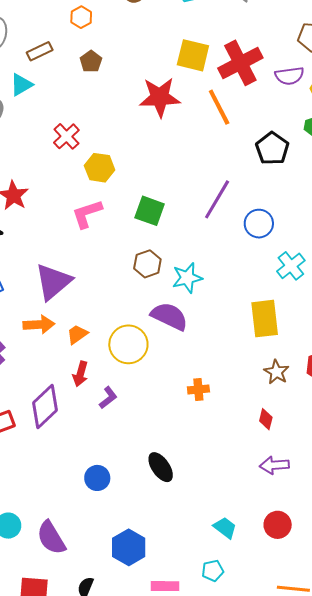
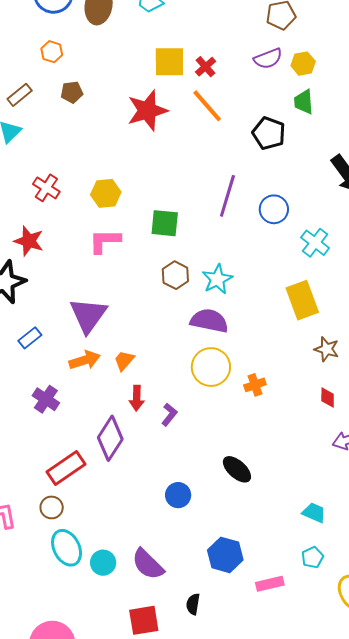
brown pentagon: (91, 61) -> (72, 92), turned -30
red cross: (240, 63) -> (206, 67), moved, size x0.5
red cross: (66, 136) -> (46, 188), moved
pink L-shape: (87, 214) -> (105, 241), turned 32
yellow circle: (128, 344) -> (211, 367), moved

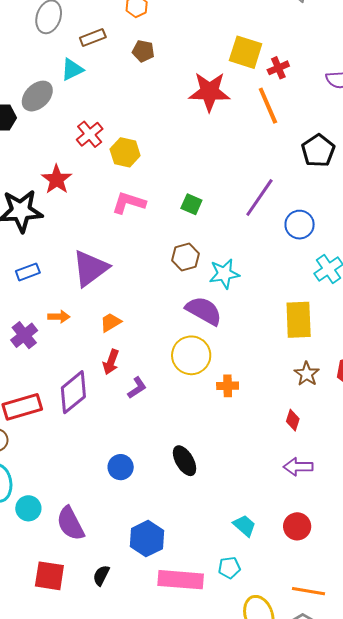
yellow hexagon: (106, 193) -> (125, 152), moved
green square: (165, 223) -> (191, 204), size x0.7
orange arrow: (85, 360) -> (59, 317), moved, size x0.7
pink rectangle: (270, 584) -> (181, 580), size x1.6

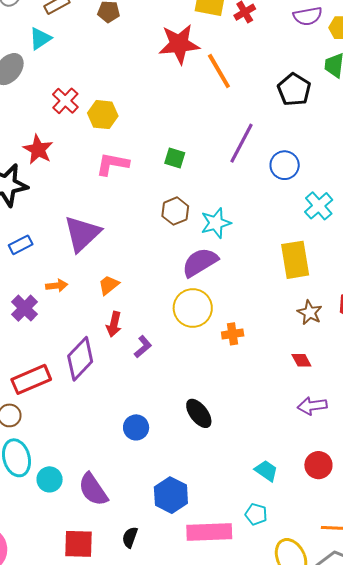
orange line: (268, 106) -> (219, 71), moved
purple semicircle: (204, 311) -> (200, 262), turned -54
red diamond: (293, 420) -> (301, 360), turned -40
cyan pentagon: (229, 568) -> (256, 514), turned 30

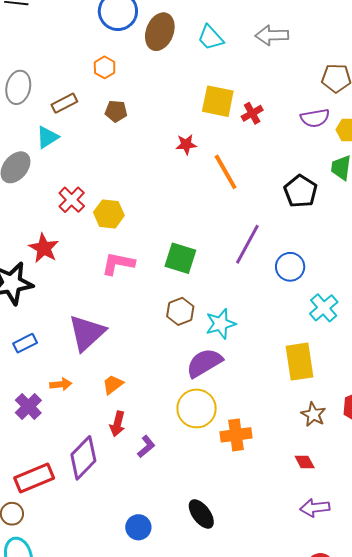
red star: (179, 44) -> (186, 144), size x0.5
green square: (175, 158) -> (180, 258), size x1.5
orange cross: (233, 334) -> (236, 435), size x1.4

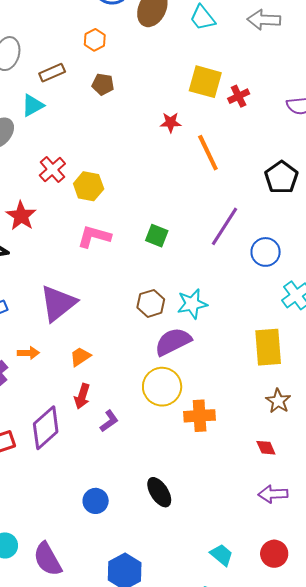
green square: (180, 258) -> (157, 236), size x0.7
brown hexagon: (180, 311) -> (151, 303), moved

